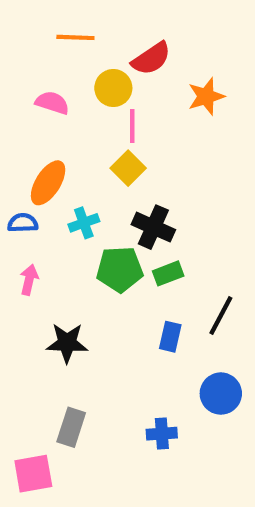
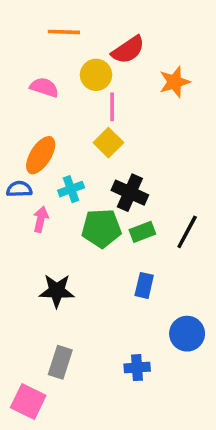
pink arrow: (29, 280) -> (41, 219), moved
black line: (221, 316) -> (187, 232), moved
pink square: (33, 474) -> (28, 401), turned 36

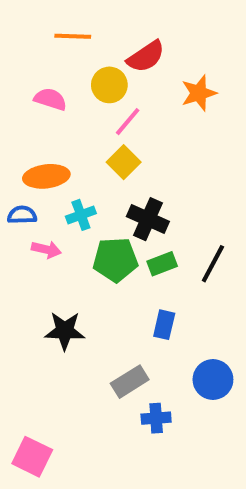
pink line: (112, 107) -> (128, 122), turned 40
orange ellipse: (41, 155) -> (46, 176), turned 51
pink arrow: (41, 219) -> (46, 249), turned 90
gray rectangle: (60, 362) -> (130, 382), moved, turned 40

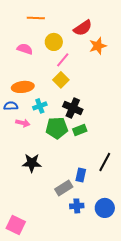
red semicircle: (146, 56) -> (83, 28), moved
black line: (213, 264) -> (105, 162), moved
blue rectangle: (164, 325) -> (81, 175), moved
blue circle: (213, 380) -> (105, 208), moved

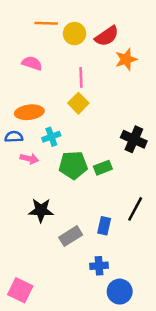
yellow circle: (54, 42) -> (74, 34), moved
pink line: (63, 60) -> (81, 77), turned -42
black cross: (73, 108) -> (134, 139), moved
gray rectangle: (64, 188) -> (71, 236), moved
blue circle: (105, 208) -> (120, 292), moved

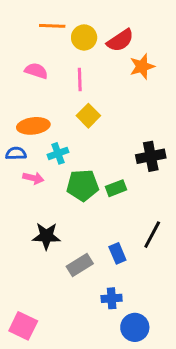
pink line: (81, 77) -> (80, 80), moved
black cross: (134, 139) -> (151, 156), turned -35
blue rectangle: (104, 226) -> (117, 253), turned -36

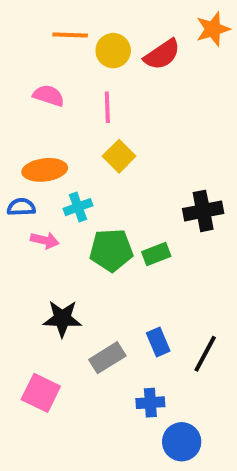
orange star: (142, 66) -> (213, 29), moved
black line: (152, 235) -> (205, 354), moved
pink square: (23, 326) -> (41, 393), moved

